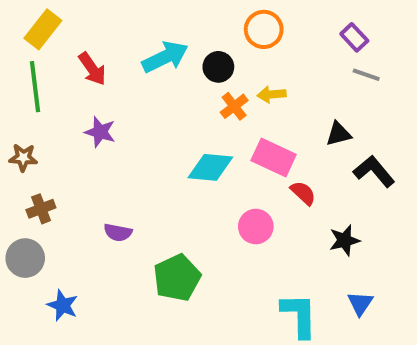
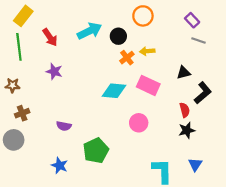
black L-shape: (374, 171) -> (203, 93), turned 90
red semicircle: (303, 193) -> (185, 110), moved, turned 32
blue star: (63, 305) -> (60, 166), moved

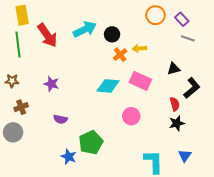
yellow rectangle: (23, 16) -> (22, 15), turned -48
orange circle: (143, 16) -> (155, 15), moved
red arrow: (50, 37) -> (47, 35), size x1.4
purple star: (54, 71) -> (51, 84), moved
blue star: (60, 166) -> (69, 157), moved

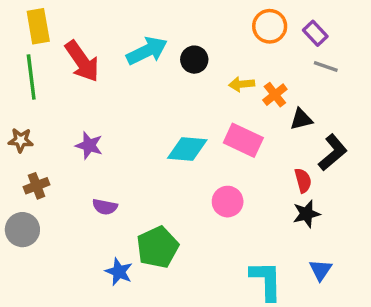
orange cross: (120, 55) -> (275, 95), moved

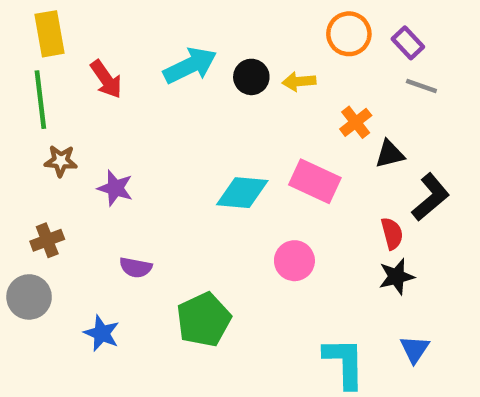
red arrow: (82, 61) -> (106, 79), size x0.7
yellow arrow: (242, 84) -> (299, 81), moved
brown star: (21, 140) -> (61, 161), moved
blue star: (119, 272) -> (102, 333), moved

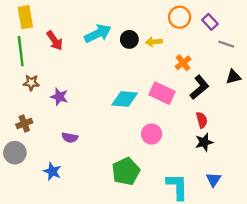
gray line: (421, 86) -> (226, 44), moved
black triangle: (390, 154) -> (233, 77), moved
black L-shape: (431, 197) -> (199, 87), moved
green pentagon: (204, 320) -> (126, 171), moved

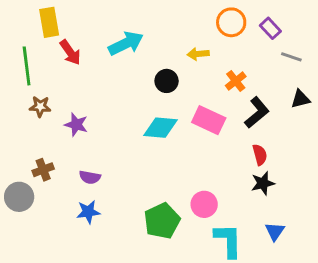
yellow rectangle: (25, 17) -> (49, 22), moved
black circle: (129, 39) -> (167, 81), moved
brown cross: (24, 124) -> (43, 170), moved
pink circle: (152, 134) -> (204, 204), moved
blue star: (52, 171) -> (88, 212), moved, turned -30

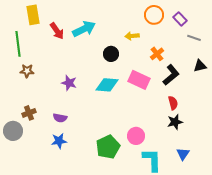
red arrow: (70, 52) -> (57, 31), moved
purple star: (76, 125) -> (69, 83), moved

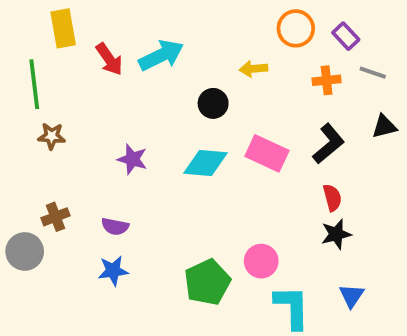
orange cross: (157, 54) -> (327, 80), moved, turned 32

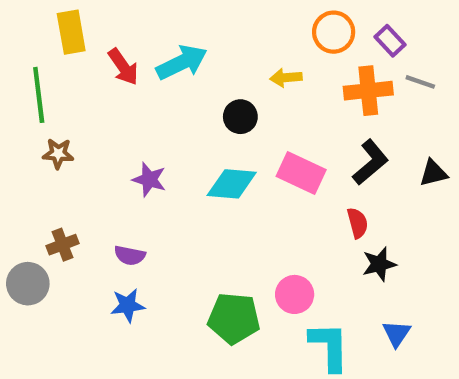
orange cross: (327, 80) -> (368, 91), size x1.5
black triangle: (384, 126) -> (433, 173), moved
red semicircle: (332, 198) -> (357, 223), moved
green pentagon: (207, 282) -> (234, 318), turned 30

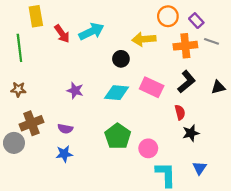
yellow arrow: (286, 78) -> (144, 39), size x1.5
brown star: (58, 154) -> (18, 89), moved
brown cross: (63, 245) -> (31, 123), size x1.5
green pentagon: (234, 318) -> (118, 136), moved, turned 30

